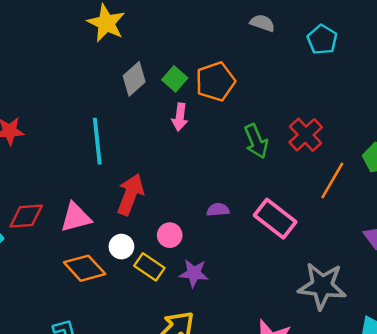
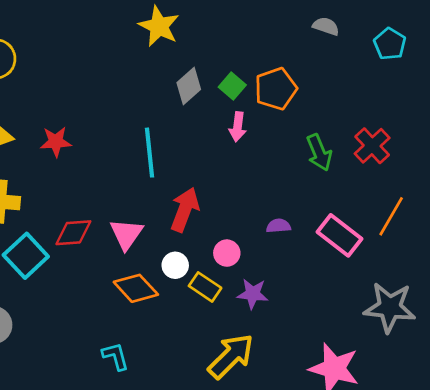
orange line: (332, 181) -> (391, 216), moved
pink triangle: (76, 217) -> (126, 234), turned -40

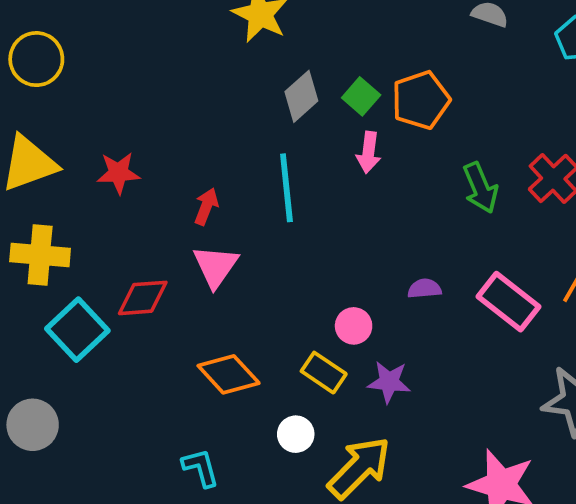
cyan line: (149, 153) -> (286, 188), moved
red arrow: (185, 210) -> (206, 206), moved, size x0.6
pink triangle: (126, 234) -> (215, 266), moved
white circle: (175, 265) -> (296, 434), moved

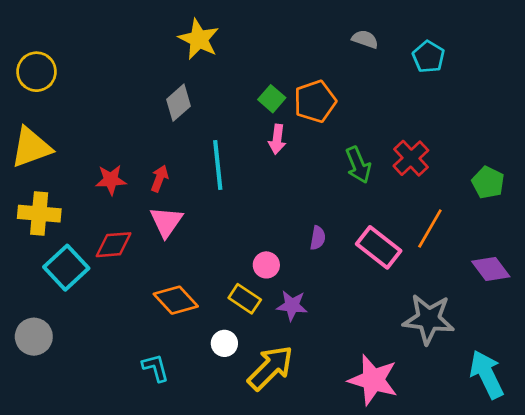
gray diamond: (301, 96) -> (178, 103), moved
red star: (118, 173) -> (111, 180), moved
purple semicircle: (424, 289) -> (318, 238), turned 105

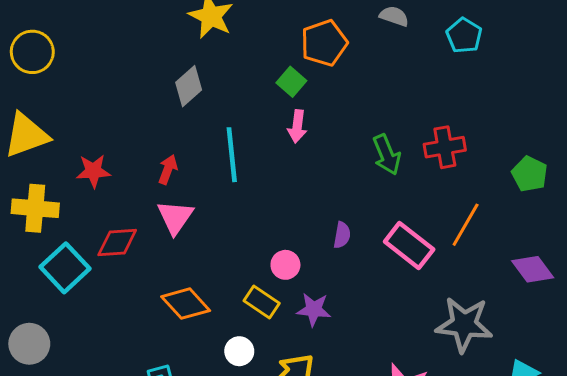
orange pentagon: (315, 101) -> (324, 43), moved
red cross: (411, 158) -> (445, 147), turned 33
red star: (111, 180) -> (93, 171), moved

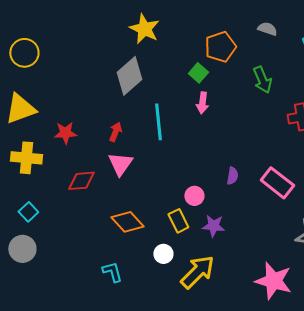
gray diamond: (189, 86) -> (129, 76), size x1.4
green arrow: (387, 155) -> (262, 80), moved
cyan square: (65, 268) -> (28, 212), moved, size x0.6
yellow rectangle: (262, 302) -> (178, 221), turned 30

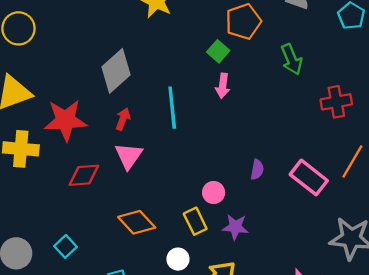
gray diamond: (129, 76) -> (116, 71), moved
red star: (65, 133) -> (66, 120), size x1.6
cyan square: (28, 212) -> (66, 246), moved

